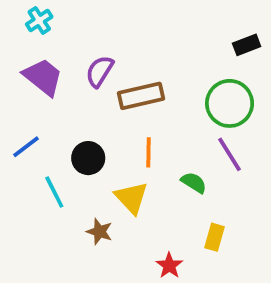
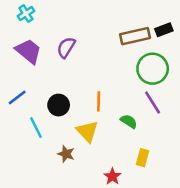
brown rectangle: (141, 96) -> (135, 36), moved

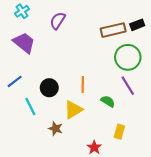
purple semicircle: (66, 47) -> (58, 21), moved
yellow triangle: (87, 131) -> (73, 110), turned 42

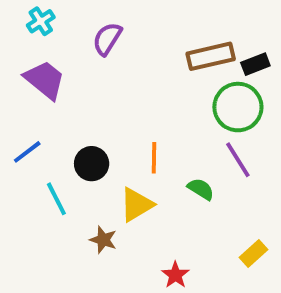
black rectangle: (137, 25) -> (255, 64), moved
yellow rectangle: (119, 132) -> (253, 253), moved, turned 32

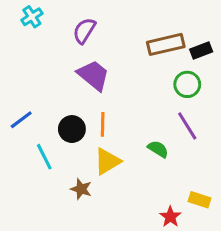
purple trapezoid: (45, 80) -> (93, 75), moved
green circle: (238, 107) -> (187, 84), size x0.7
orange line: (154, 158) -> (103, 124), moved
yellow rectangle: (253, 253) -> (200, 200), turned 60
red star: (175, 275) -> (170, 217), moved

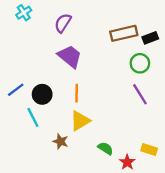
black circle: (72, 129) -> (42, 94), moved
green semicircle: (158, 149) -> (105, 148), moved

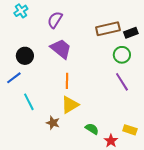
black circle: (42, 94) -> (25, 56), moved

